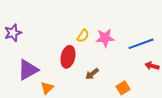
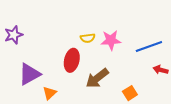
yellow semicircle: (83, 36) -> (88, 38), turned 48
brown arrow: (92, 74) -> (97, 78), size x1.6

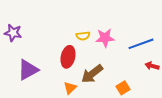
purple star: (14, 35) -> (13, 33), turned 30
orange triangle: (50, 93) -> (70, 88), moved

